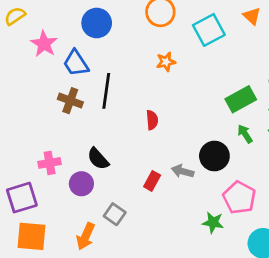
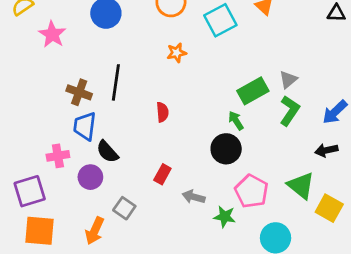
blue trapezoid: (76, 63) -> (85, 126), moved, turned 40
green arrow: (245, 134) -> (236, 121), moved
gray arrow: (183, 171) -> (194, 197), moved

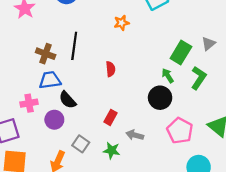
green rectangle: (253, 91) -> (181, 53), turned -30
green L-shape: (290, 111) -> (199, 78), moved
blue trapezoid: (85, 126) -> (50, 80), turned 75
green star: (225, 217) -> (112, 151), moved

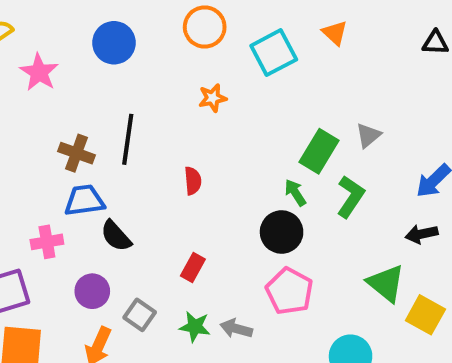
purple circle: (54, 120) -> (92, 291), moved
pink pentagon: (180, 131) -> (289, 291), moved
gray arrow: (135, 135) -> (236, 329), moved

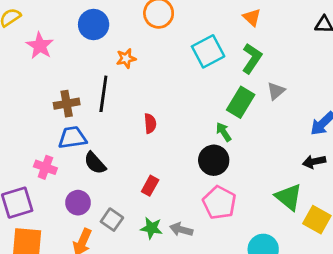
cyan square: (274, 53) -> (208, 51), moved
orange star: (213, 98) -> (126, 58), moved
brown cross: (77, 153) -> (67, 104), turned -30
green L-shape: (351, 197) -> (252, 58), moved
pink cross: (47, 242) -> (45, 167), turned 30

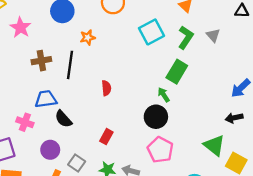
gray triangle: (276, 91) -> (213, 35), moved, turned -32
brown cross: (67, 104) -> (41, 61), moved

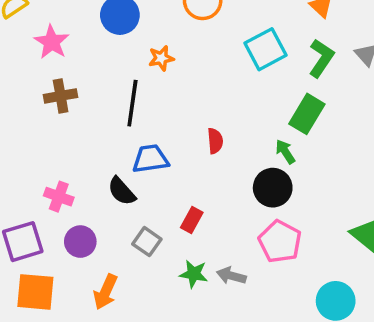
brown cross: (41, 61) -> (61, 96), moved
red semicircle: (106, 88) -> (215, 141), moved
blue trapezoid: (46, 99) -> (150, 159), moved
purple circle: (50, 150) -> (80, 242), moved
gray square: (77, 163) -> (147, 242), moved

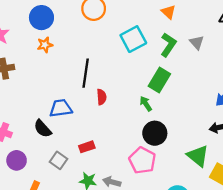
orange star: (161, 58) -> (45, 45), moved
black line: (132, 103) -> (86, 73), moved
black circle: (273, 188) -> (155, 133), moved
red rectangle: (192, 220) -> (87, 147), turned 42

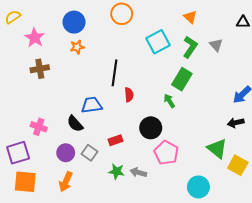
black circle: (155, 133) -> (151, 128), moved
purple circle: (17, 160) -> (66, 153), moved

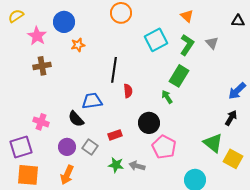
blue circle: (74, 22) -> (64, 22), moved
black arrow: (236, 123) -> (231, 118), turned 133

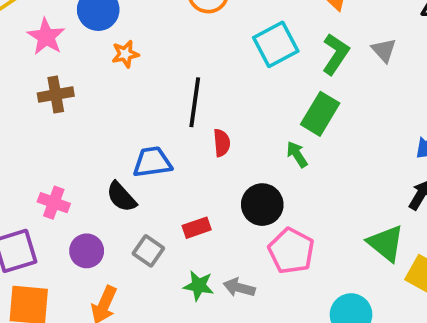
purple circle: (67, 147) -> (87, 251), moved

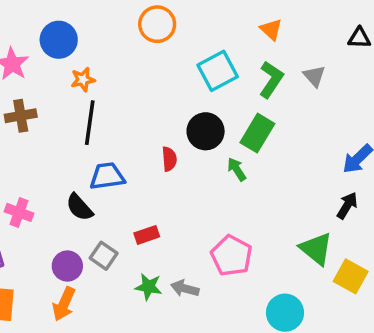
black line: (195, 102) -> (90, 123), moved
black circle: (262, 205) -> (206, 131), moved
purple circle: (87, 251) -> (67, 266), moved

